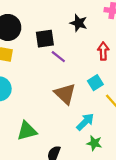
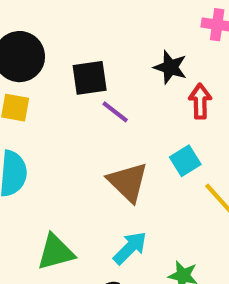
black star: (79, 23) -> (170, 67), moved
cyan arrow: (85, 122) -> (130, 248), moved

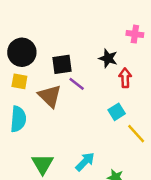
brown triangle: (128, 182) -> (50, 96), moved
green triangle: (56, 252) -> (43, 164), turned -45

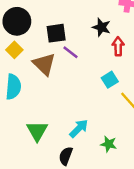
yellow square: (19, 81) -> (14, 50), turned 35

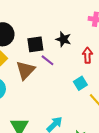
black star: (101, 27) -> (63, 39), moved
brown triangle: (44, 64) -> (25, 70), turned 30

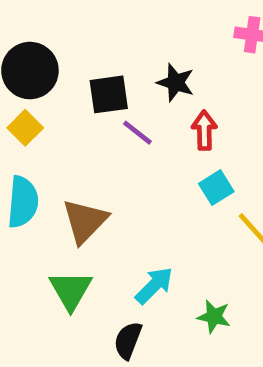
red arrow: (87, 55) -> (204, 130), moved
brown triangle: (25, 70) -> (85, 221), moved

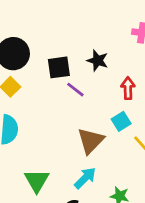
red arrow: (204, 130) -> (128, 88), moved
brown triangle: (85, 221) -> (91, 141), moved

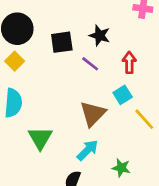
purple line: (75, 90) -> (90, 64), moved
green triangle: (37, 181) -> (40, 138), moved

